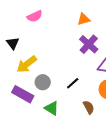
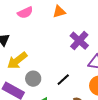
orange triangle: (84, 19) -> (59, 12), moved

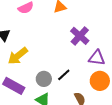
gray circle: (33, 79) -> (44, 79), moved

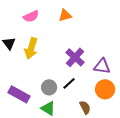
purple cross: (80, 36) -> (75, 57), moved
yellow arrow: (18, 56) -> (31, 48), moved, turned -35

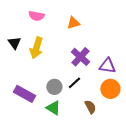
orange triangle: (65, 15) -> (73, 23), moved
pink semicircle: (31, 16) -> (36, 16), turned 35

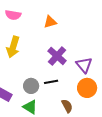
purple triangle: (107, 66) -> (84, 65), turned 42
black line: (74, 83) -> (51, 82), turned 32

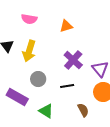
gray circle: (31, 86) -> (38, 79), moved

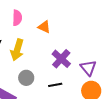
pink semicircle: (29, 19) -> (17, 18), turned -98
orange triangle: (66, 26) -> (44, 27), moved, turned 40

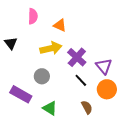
yellow arrow: (17, 50) -> (51, 48), moved, turned -120
black line: (55, 85) -> (81, 80), moved, turned 56

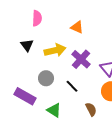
orange triangle: (60, 25) -> (77, 27), moved
black triangle: (11, 43) -> (27, 45), moved
black line: (81, 80) -> (72, 86), moved

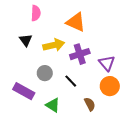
orange triangle: (77, 27) -> (76, 22), size x1.5
purple cross: (81, 59) -> (80, 54), turned 30

